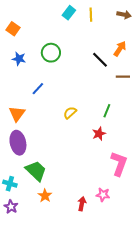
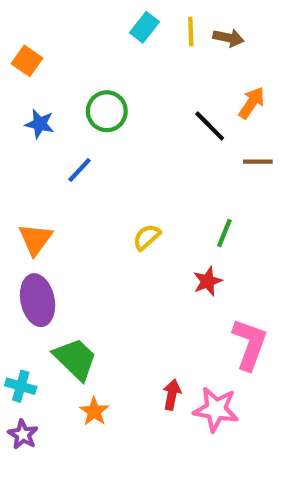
brown arrow: (124, 15) -> (229, 38), moved
blue line: (38, 89) -> (80, 170), moved
pink star: (103, 195) -> (216, 409), size x1.5
red arrow: (82, 204) -> (172, 395), moved

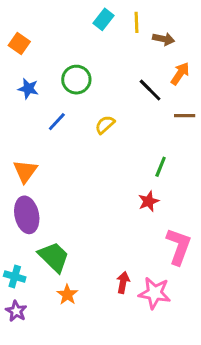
brown arrow: (229, 38) -> (164, 39), moved
yellow semicircle: (147, 237) -> (105, 125), moved

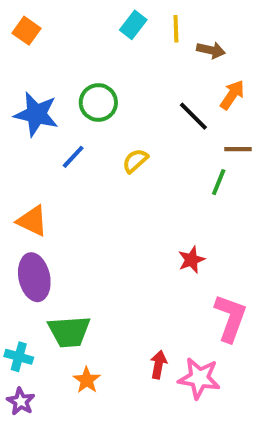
orange square: (19, 43) -> (27, 31), moved
blue star: (28, 89) -> (36, 114), size x1.6
green line: (161, 167) -> (219, 182), moved
orange triangle: (25, 171) -> (32, 221), turned -40
green trapezoid: (54, 257) -> (69, 332), turned 132

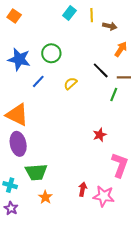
black line: (193, 116) -> (101, 70), moved
orange triangle: (32, 221) -> (17, 115), size x1.4

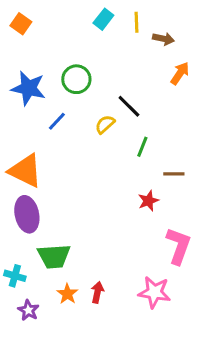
black line: (101, 70) -> (129, 106), moved
brown line: (124, 77) -> (174, 174), moved
green line: (114, 95) -> (142, 147), moved
red arrow: (83, 189) -> (97, 292), moved
purple star: (11, 208) -> (28, 310), moved

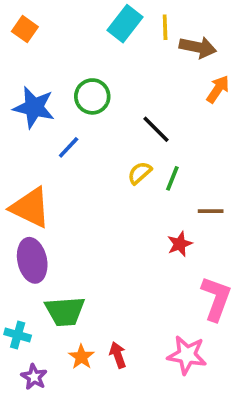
cyan rectangle: (103, 19) -> (125, 24), size x1.4
brown arrow: (163, 39) -> (198, 47), size x1.4
yellow semicircle: (105, 124) -> (140, 173), moved
red arrow: (97, 292) -> (118, 355), turned -30

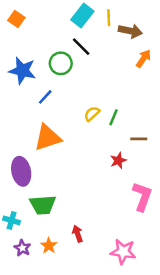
black line: (156, 129) -> (81, 47), moved
orange triangle: (30, 208) -> (48, 138), moved, turned -44
pink star: (187, 355) -> (123, 252), moved
orange star: (81, 357) -> (49, 246), moved

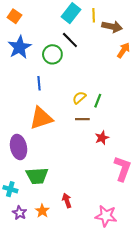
blue star: (22, 71) -> (20, 47), moved, turned 30
blue line: (45, 97) -> (39, 83), turned -48
brown line: (139, 139) -> (82, 119), moved

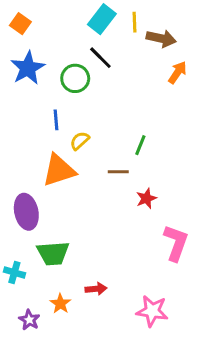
yellow semicircle: (79, 98) -> (80, 141), moved
red arrow: (67, 201) -> (96, 289), turned 104
purple star: (20, 213) -> (29, 320), moved

